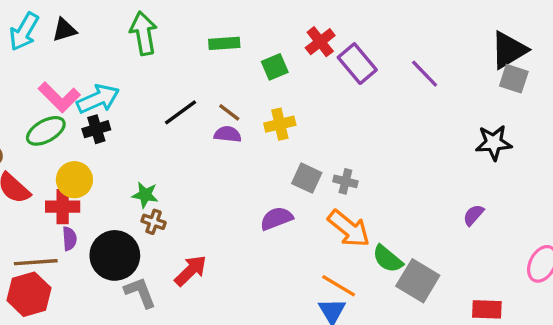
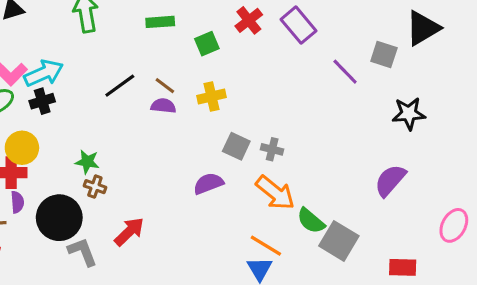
purple rectangle: (357, 64) -> (298, 25), moved
purple line: (425, 74) -> (345, 72), moved
gray square: (514, 79) -> (384, 55), moved
purple semicircle: (473, 215) -> (390, 180), size x1.6

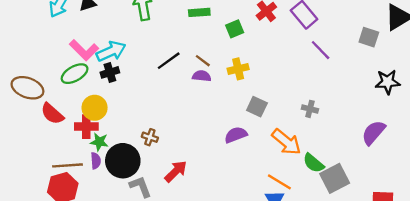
purple line: (345, 72) -> (321, 50), moved
gray cross: (272, 149) -> (310, 109), moved
green star: (87, 162) -> (99, 142), moved
purple semicircle: (17, 202) -> (96, 161), moved
gray square: (339, 241) -> (335, 178), turned 32

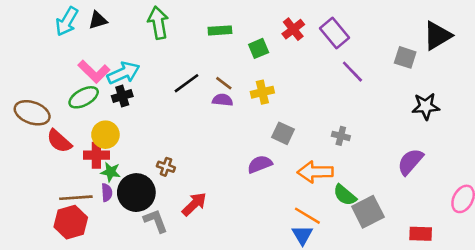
orange arrow: (286, 142) -> (315, 172), turned 140

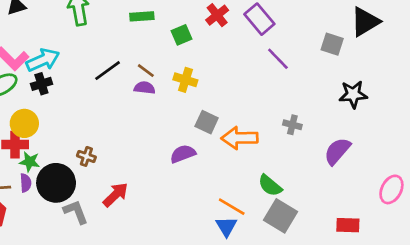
yellow cross: (262, 92) -> (185, 80), turned 30
gray cross: (341, 136) -> (292, 125), moved
orange arrow: (315, 172) -> (240, 138), moved
gray square: (368, 212) -> (281, 216), moved, turned -32

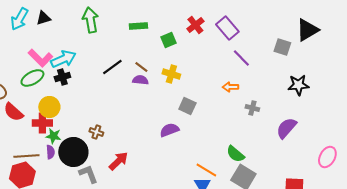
orange arrow: (240, 138) -> (230, 87), moved, size x0.6

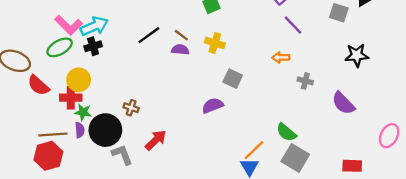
purple semicircle: (286, 128) -> (343, 103), turned -85
orange line: (206, 170) -> (254, 150), turned -75

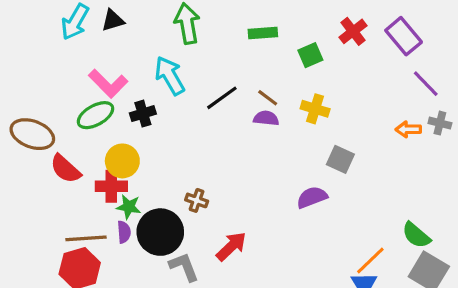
cyan arrow: (94, 26) -> (170, 76), moved, turned -96
gray cross: (305, 81) -> (440, 123), moved

